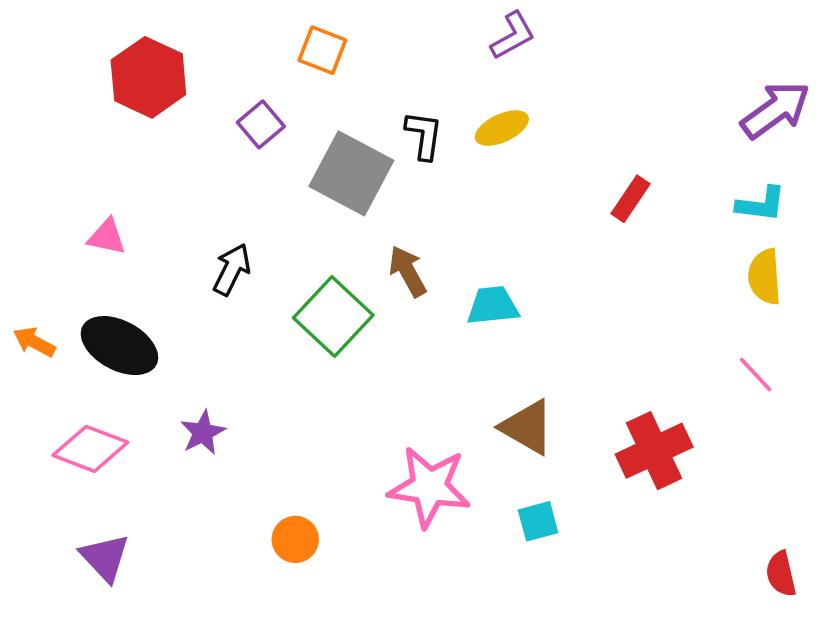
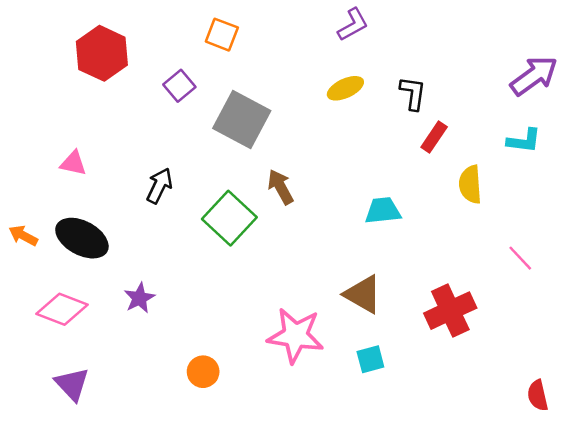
black L-shape: (424, 135) -> (413, 93), moved
yellow semicircle: (765, 277) -> (470, 184), moved
cyan trapezoid: (493, 306) -> (383, 211), moved

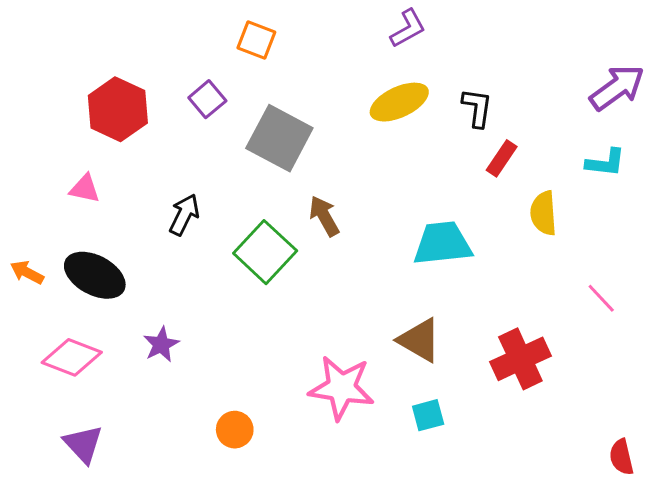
red hexagon: (102, 53) -> (118, 109), moved
yellow ellipse: (345, 88) -> (399, 102), size x1.4
cyan trapezoid: (383, 211) -> (443, 243), size x1.4

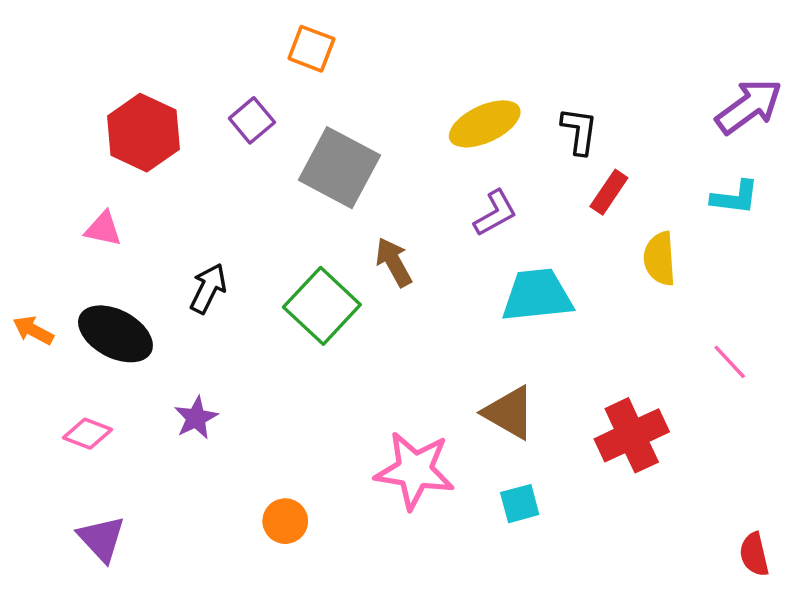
purple L-shape: (408, 28) -> (495, 213), moved
black arrow: (184, 215) -> (208, 288), moved
pink diamond: (72, 357) -> (87, 434), size x0.7

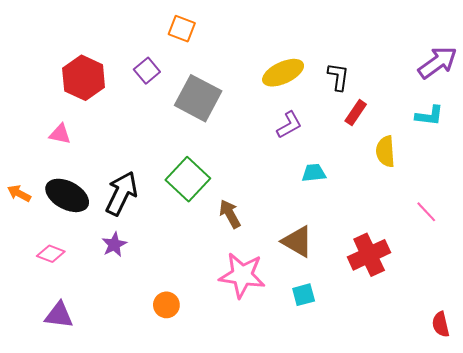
brown arrow: (394, 262) -> (230, 214), moved
black arrow: (208, 288) -> (121, 193), moved, size x1.5
cyan trapezoid: (537, 295) -> (314, 173), size x0.6
purple triangle: (101, 539) -> (59, 315), turned -40

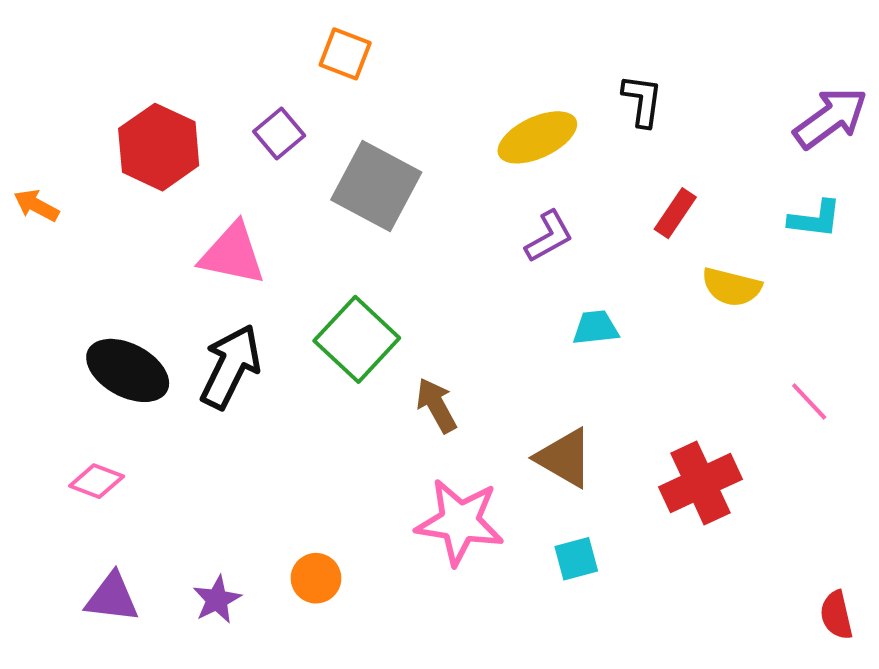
black L-shape: (338, 77) -> (642, 101), moved
pink triangle: (60, 134) -> (233, 254), moved, size x1.6
yellow semicircle: (385, 151) -> (732, 287), turned -72
orange arrow: (19, 193) -> (36, 205), moved
purple star: (114, 245) -> (217, 600), moved

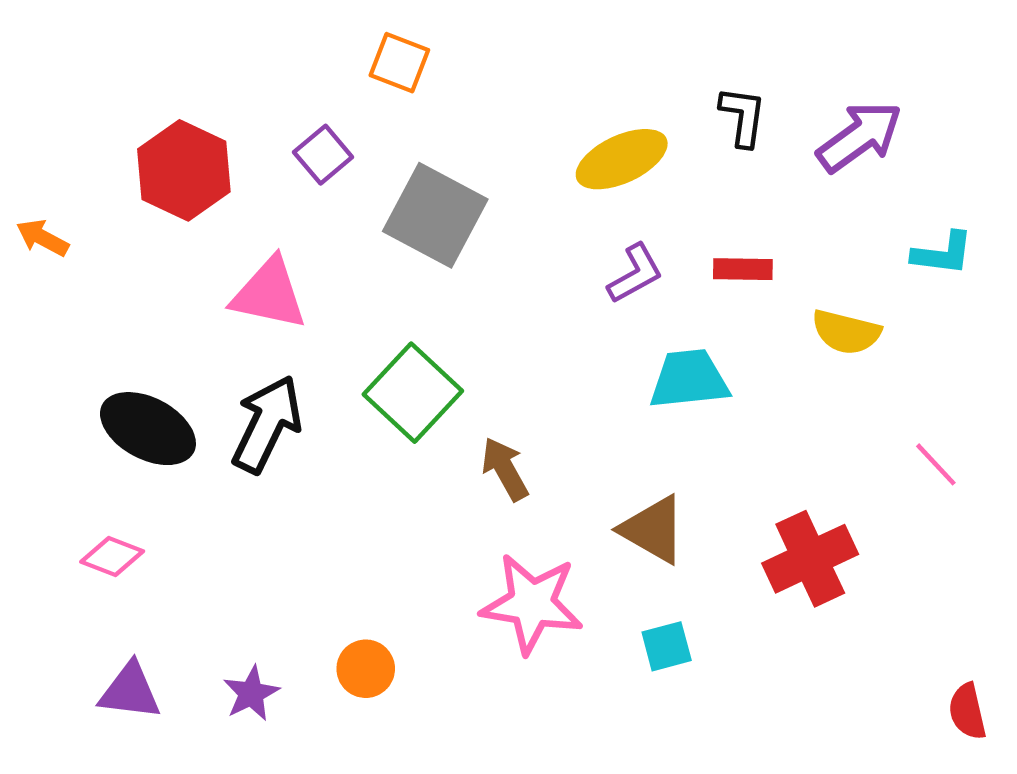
purple arrow: (831, 118) -> (860, 137), moved
red rectangle: (675, 213) -> (743, 269), moved, turned 57
cyan trapezoid: (596, 328) -> (689, 379), size x1.5

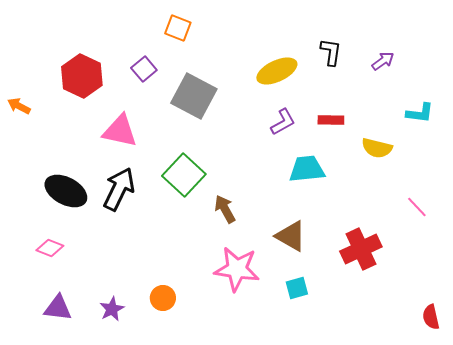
purple arrow: (860, 137) -> (383, 61), size x0.6

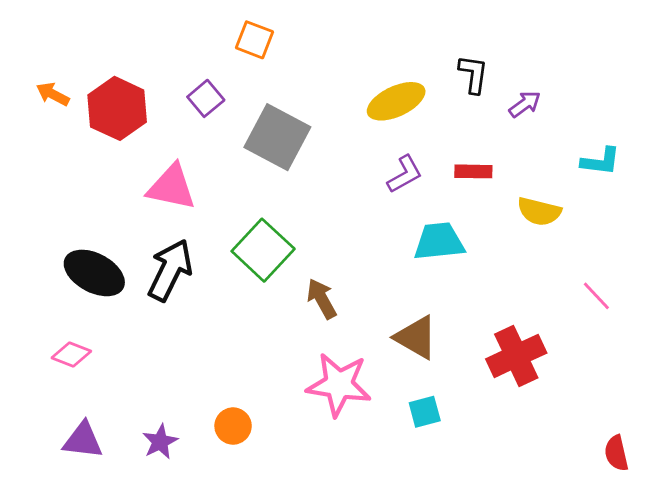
purple arrow: (383, 61) -> (525, 104), moved
orange arrow: (19, 106) -> (53, 94), moved

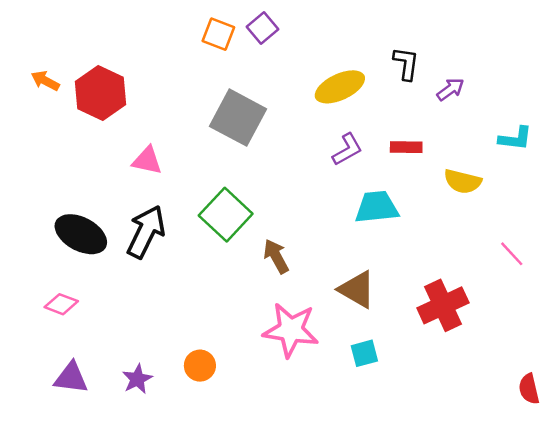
purple square: (206, 98) -> (263, 28), moved
pink triangle: (172, 187) -> (147, 161), size x0.7

